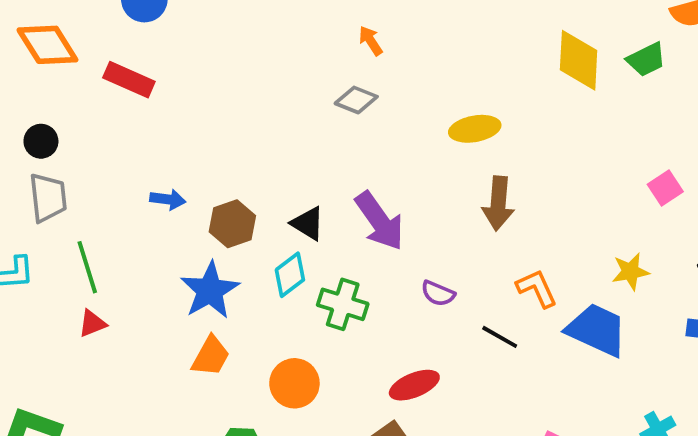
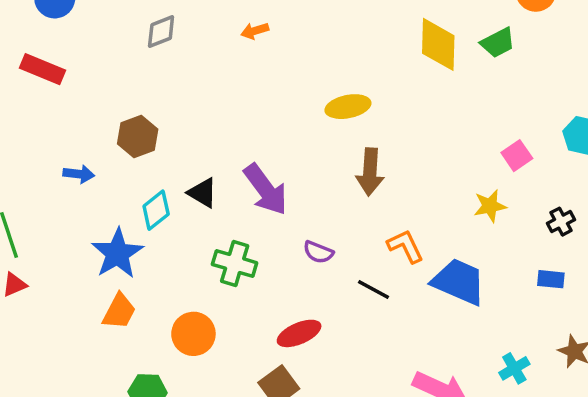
orange arrow: (371, 41) -> (255, 31), turned -72
gray diamond: (356, 100) -> (161, 32), moved, turned -42
brown hexagon: (232, 224) -> (138, 136), moved
yellow star: (630, 272) -> (490, 206), moved
cyan diamond: (290, 275) -> (156, 210), moved

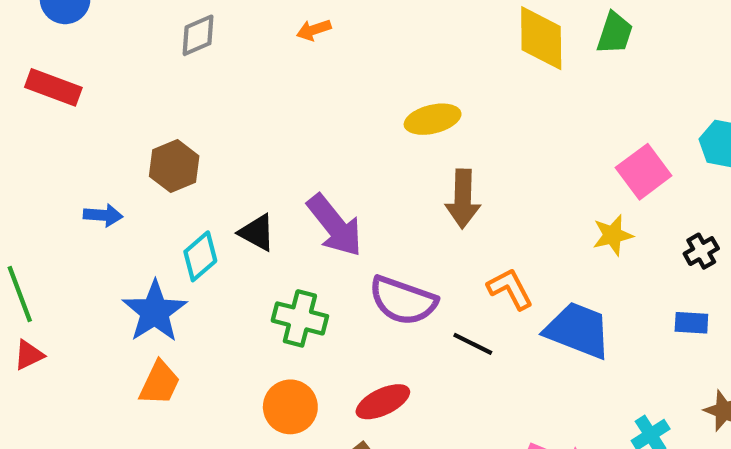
green trapezoid: (498, 43) -> (615, 33), turned -42
pink square: (517, 156) -> (644, 172), size x1.4
purple semicircle: (318, 252) -> (403, 300), size x1.8
orange circle: (193, 334) -> (290, 407), moved

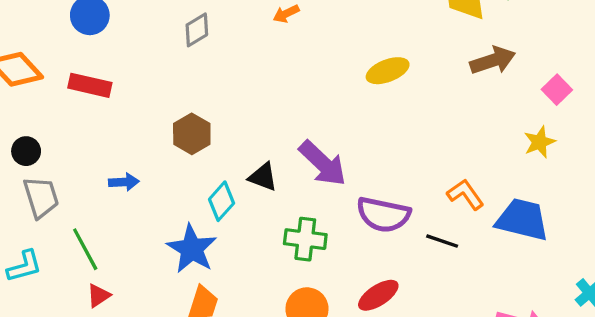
pink square: (644, 172) -> (557, 90), size x0.7
brown arrow: (463, 199) -> (493, 61), moved, turned -102
blue arrow: (103, 215) -> (124, 182), moved

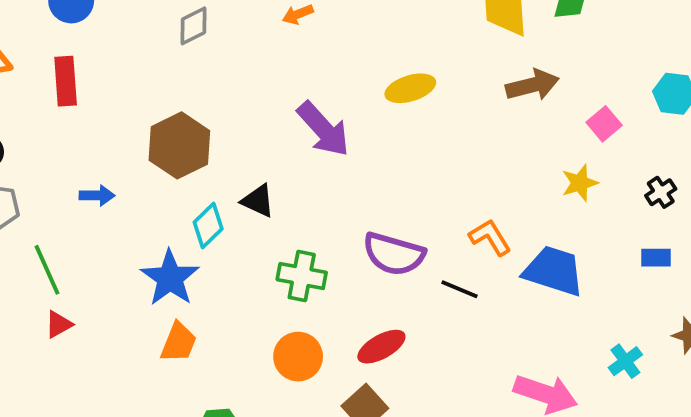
red rectangle: (90, 85) -> (66, 81), turned 69
brown hexagon: (192, 134) -> (179, 145), size x1.4
purple arrow: (323, 163) -> (323, 129), moved

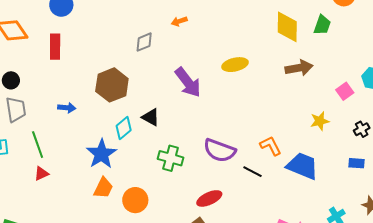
gray diamond: (193, 26) -> (144, 42), moved
pink square: (604, 124) -> (345, 91), moved
orange circle: (298, 357) -> (135, 200), moved

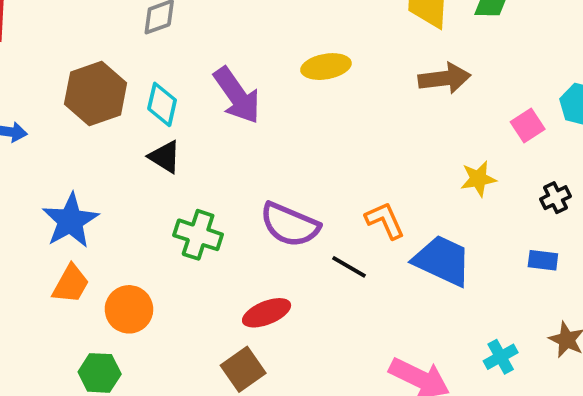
cyan diamond: (124, 128) -> (162, 104), moved, turned -40

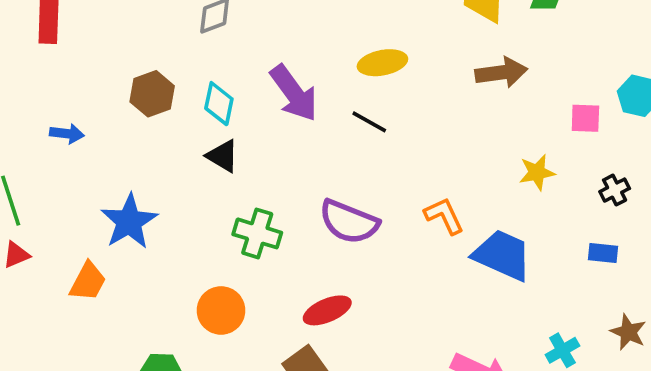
brown hexagon: (96, 94) -> (152, 94), size x0.7
pink square: (528, 125) -> (585, 118), turned 36
black line: (349, 267) -> (369, 122), moved
orange trapezoid: (71, 284) -> (88, 282), moved
orange circle: (129, 309) -> (221, 310), moved

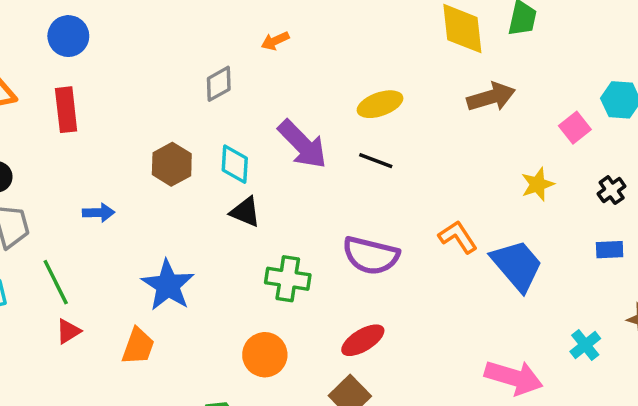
pink square: (585, 118) -> (575, 128), turned -32
blue trapezoid: (502, 255) -> (517, 265), turned 34

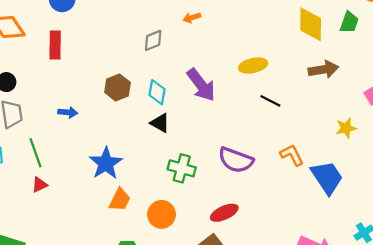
black line: (376, 161) -> (270, 101), moved
orange trapezoid: (138, 346) -> (120, 200), moved

